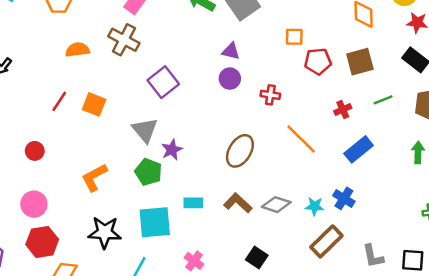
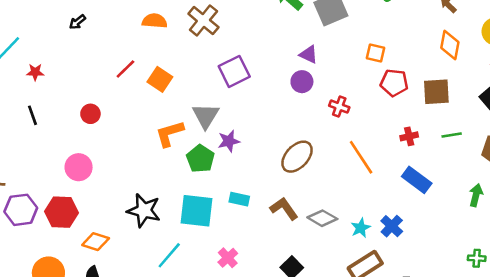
blue rectangle: (359, 149) -> (417, 180), turned 64
orange L-shape: (94, 177) -> (170, 133), moved
cyan star: (315, 206) -> (361, 228), turned 30
red hexagon: (42, 242) -> (61, 212), moved

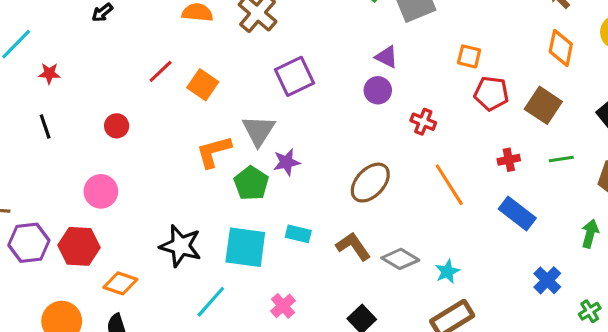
brown square: (436, 92) -> (543, 105), turned 36
blue cross: (392, 226) -> (547, 280), moved
green cross: (477, 258) -> (590, 311), turned -36

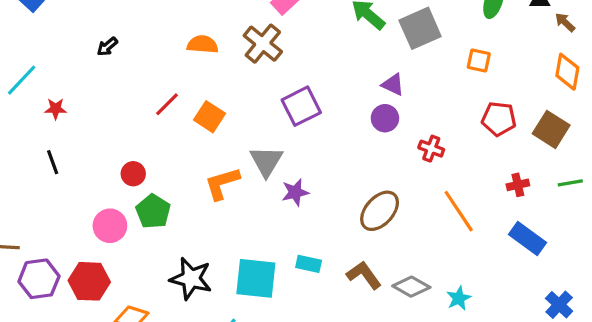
orange square: (469, 56) -> (479, 60), moved
red circle: (117, 126) -> (133, 174), moved
green pentagon: (251, 183) -> (153, 211), moved

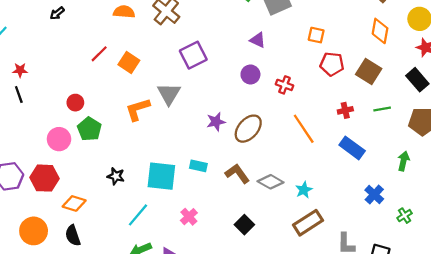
orange square: (479, 60) -> (316, 35), moved
red star: (56, 109) -> (20, 70), moved
purple circle: (385, 118) -> (250, 74), moved
purple star: (295, 192) -> (216, 122), moved
black star: (191, 279) -> (116, 176), size x0.6

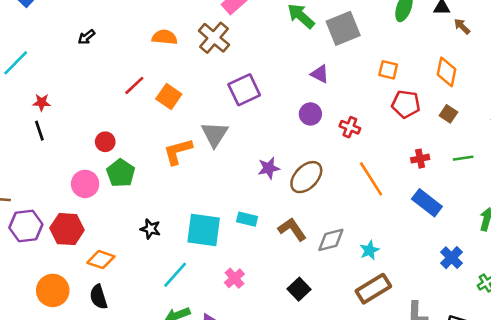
orange diamond: (380, 31) -> (446, 72), moved
brown square: (369, 72) -> (448, 114), size x0.6
gray diamond: (271, 182) -> (331, 240), turned -45

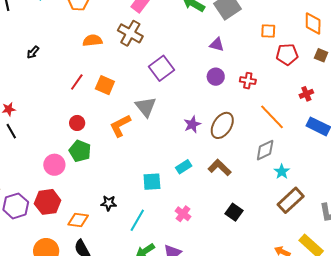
red circle: (105, 142) -> (77, 123), moved
cyan rectangle: (247, 219) -> (184, 167), turned -35
black star: (150, 229) -> (109, 203), moved
cyan square: (204, 230) -> (152, 182), size x0.7
gray diamond: (331, 240) -> (265, 150), moved

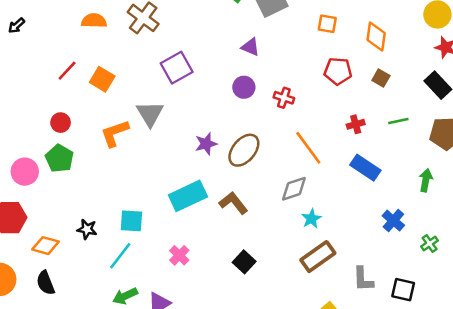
orange square: (268, 31) -> (327, 24), moved
cyan rectangle: (184, 167) -> (188, 196), size x1.8
cyan square: (152, 182) -> (131, 221), moved

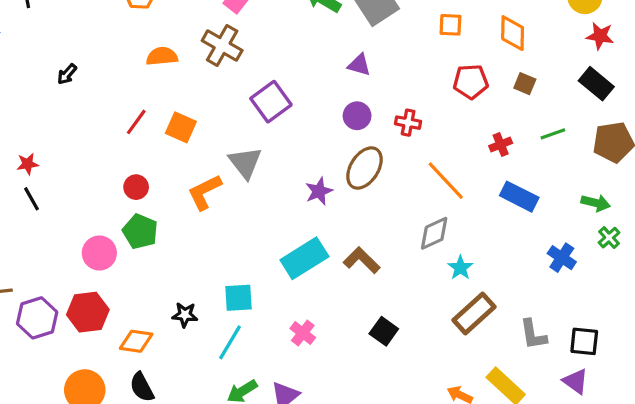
brown ellipse: (244, 150) -> (364, 168), moved
green arrow: (426, 180) -> (596, 203), turned 100
green cross: (430, 243) -> (609, 238), moved

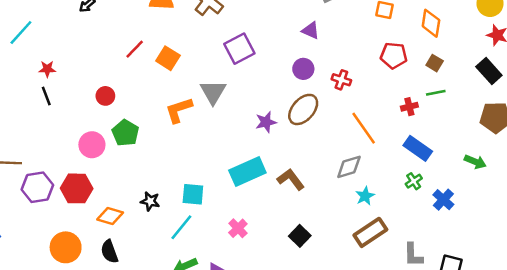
green line: (553, 134) -> (436, 93), moved
red circle: (136, 187) -> (105, 96), moved
green cross: (609, 238) -> (414, 181), moved

